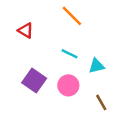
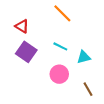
purple square: (34, 81) -> (26, 52), moved

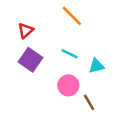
red triangle: (22, 26) -> (26, 30), turned 48
brown line: (88, 89) -> (89, 102), moved

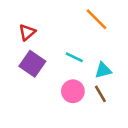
orange line: (72, 16) -> (96, 19), moved
brown line: (89, 102) -> (100, 94), moved

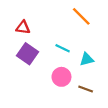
red triangle: (27, 32) -> (23, 27), turned 48
brown line: (100, 94) -> (86, 89), moved, turned -40

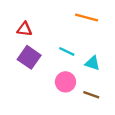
orange line: (81, 16) -> (87, 17), turned -30
cyan triangle: (87, 59) -> (92, 63), turned 32

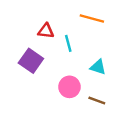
red triangle: (24, 29) -> (46, 31), moved
cyan line: (67, 51) -> (68, 43), moved, turned 49

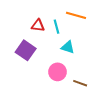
cyan line: (68, 43) -> (56, 27), moved
cyan triangle: (98, 67) -> (68, 47), moved

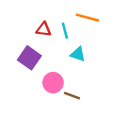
pink circle: (57, 72) -> (53, 83), moved
brown line: (80, 83) -> (72, 96), moved

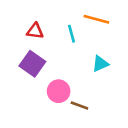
red triangle: (44, 29) -> (35, 31), moved
cyan triangle: (78, 54) -> (100, 64), moved, turned -42

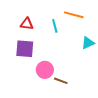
purple square: (32, 64) -> (25, 49), turned -30
cyan triangle: (100, 64) -> (88, 43), moved

